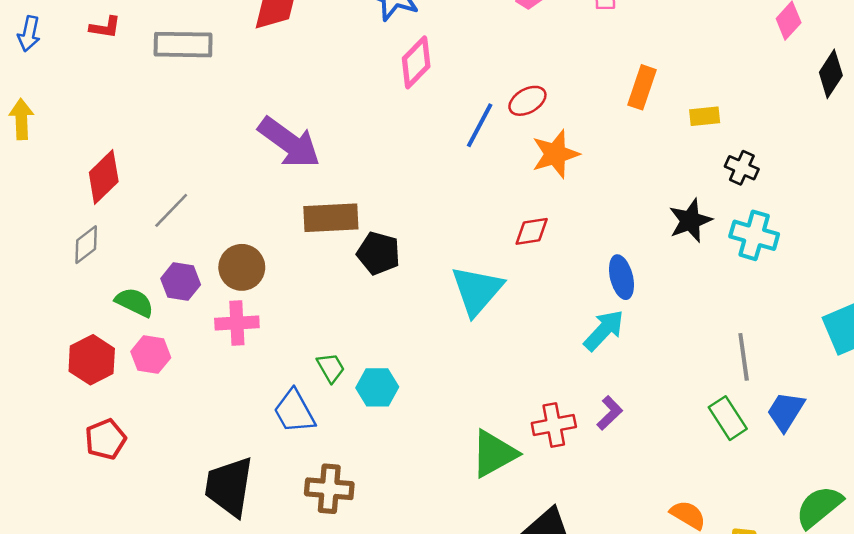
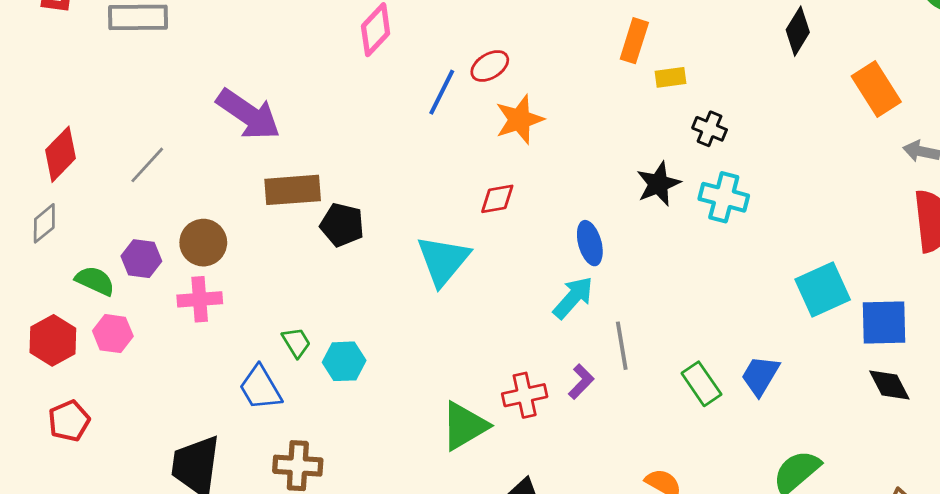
orange rectangle: (642, 87) -> (634, 41), moved
gray line: (171, 210) -> (147, 165), moved
gray line: (744, 357) -> (622, 346), moved

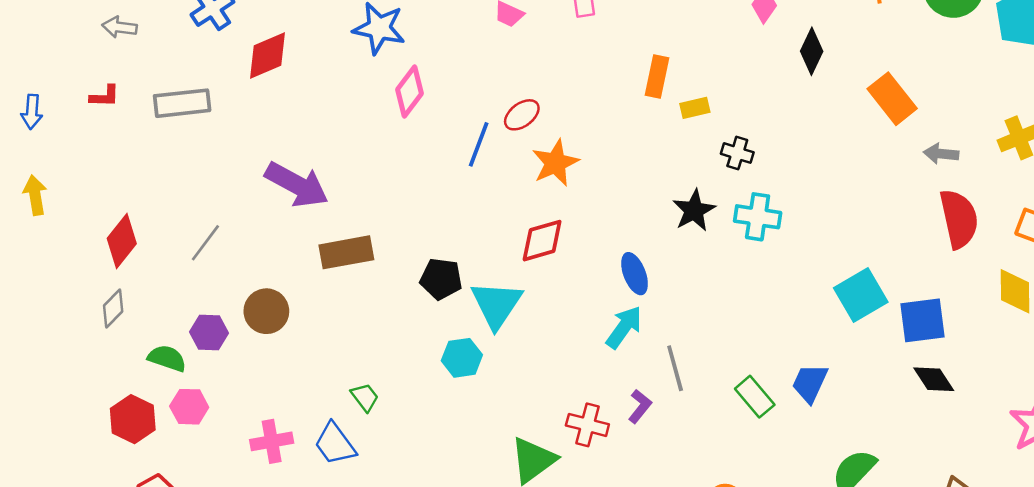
red diamond: (497, 199) -> (542, 241), size x1.4
black pentagon: (342, 225) -> (441, 279), moved
pink cross: (200, 299) -> (272, 441), moved
cyan hexagon: (344, 361) -> (462, 358), moved
red cross: (525, 395) -> (587, 425), turned 33

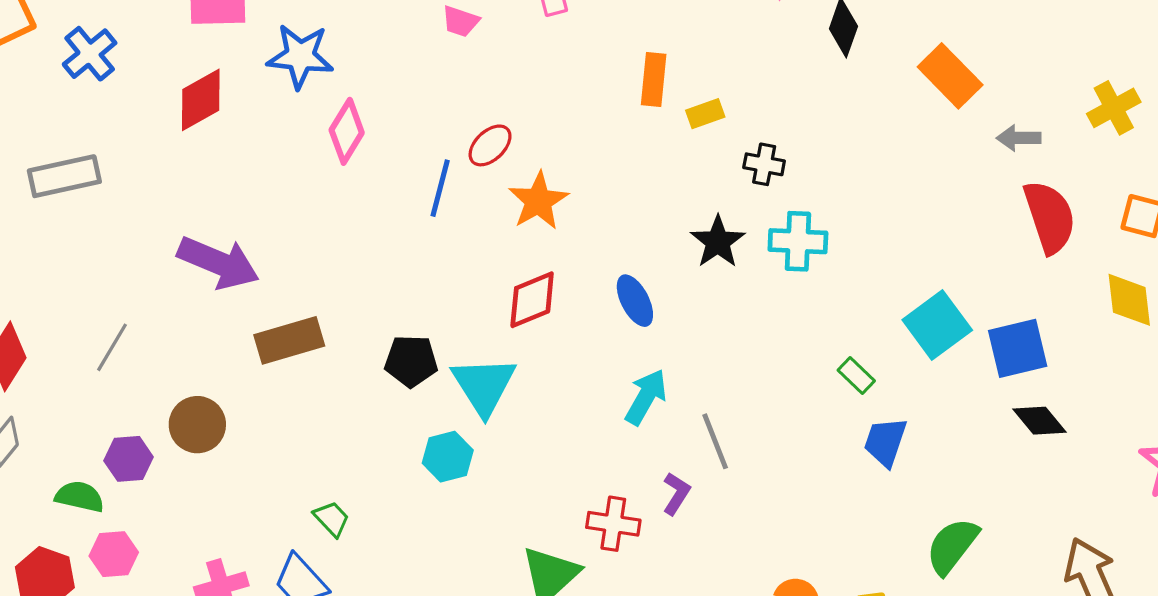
red diamond: (268, 55) -> (201, 100), moved
blue ellipse: (635, 274) -> (635, 301), moved
green rectangle: (755, 397) -> (856, 375), moved, size x0.7

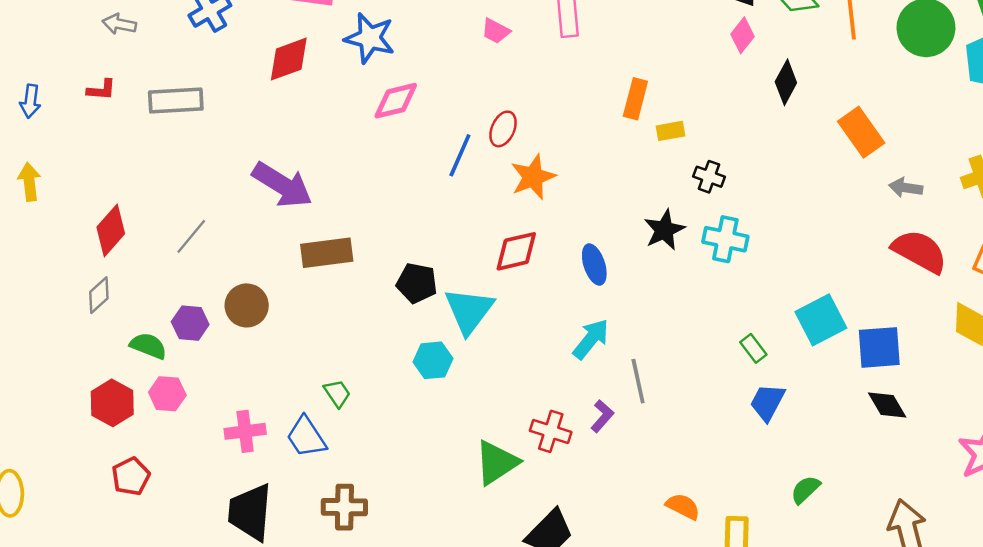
pink diamond: (347, 131) -> (396, 101), turned 36
red ellipse: (490, 145) -> (503, 129), turned -32
red semicircle: (1050, 217) -> (920, 251), turned -52
green semicircle: (952, 546) -> (805, 490), size x0.7

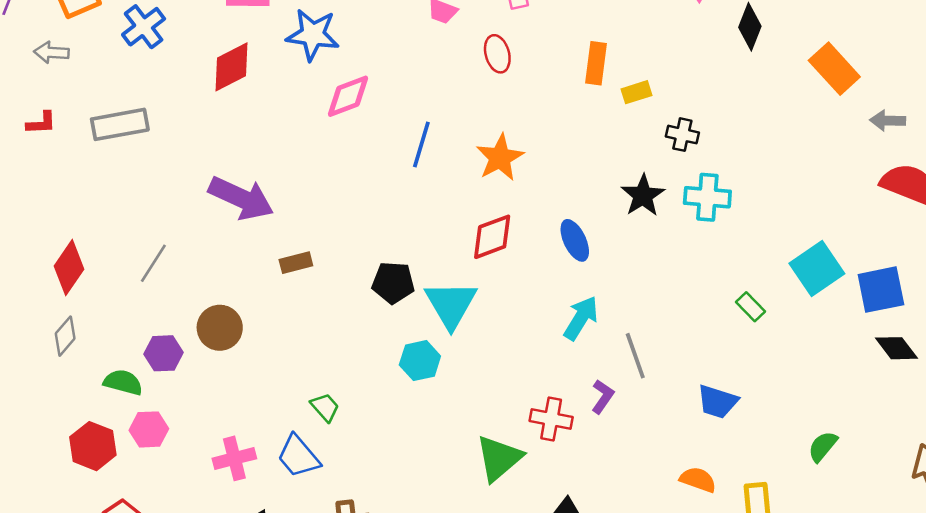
red ellipse: (503, 129) -> (497, 54), moved, turned -32
brown rectangle: (327, 253) -> (296, 263), size x0.6
blue trapezoid: (767, 402) -> (717, 402), moved, turned -93

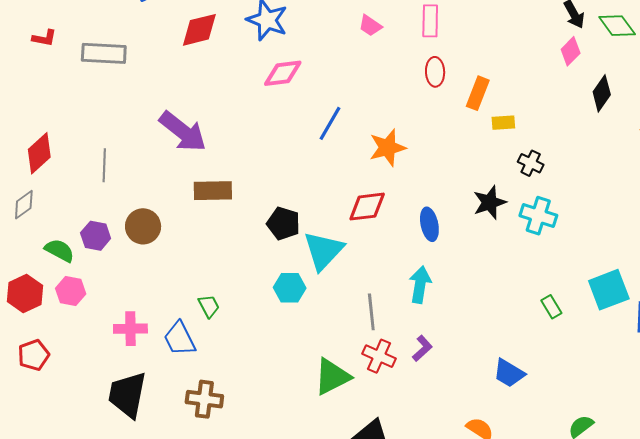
red ellipse: (497, 54) -> (435, 72), moved
gray line: (153, 263) -> (104, 165), turned -44
brown rectangle: (296, 263) -> (213, 191), size x1.5
cyan arrow: (581, 318) -> (420, 285), turned -36
gray line: (635, 356) -> (371, 312), moved

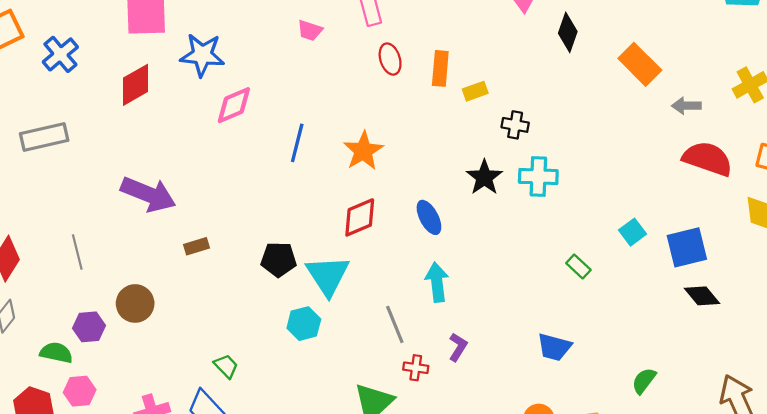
brown rectangle: (213, 191) -> (196, 246), size x0.6
cyan square: (609, 290) -> (633, 232), size x0.6
red cross: (379, 356) -> (416, 368), size x0.7

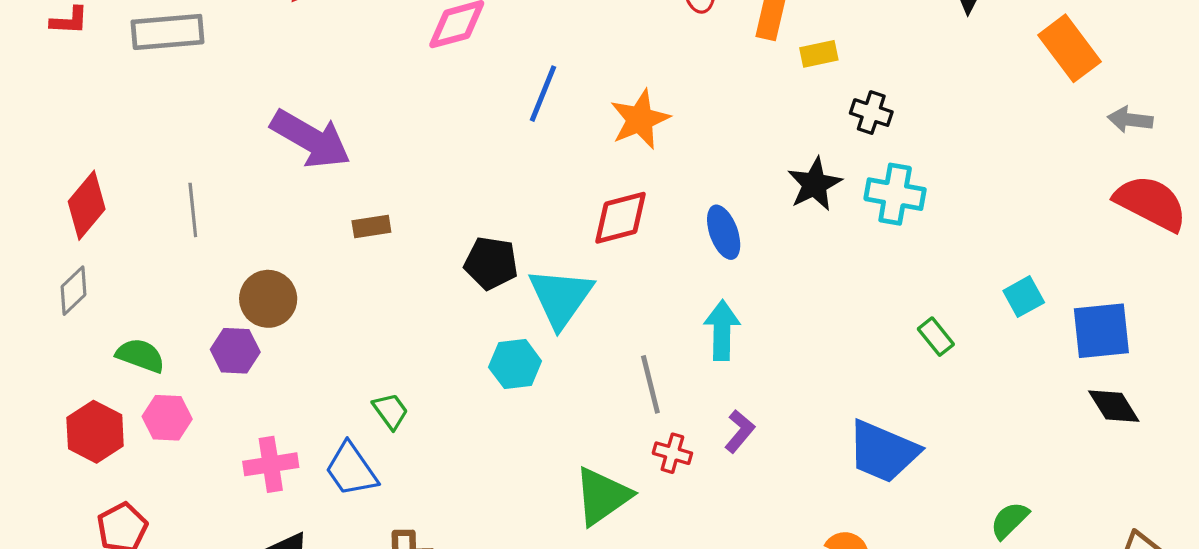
purple hexagon: (89, 327) -> (235, 351), moved
blue trapezoid: (554, 347) -> (883, 452), size x1.4

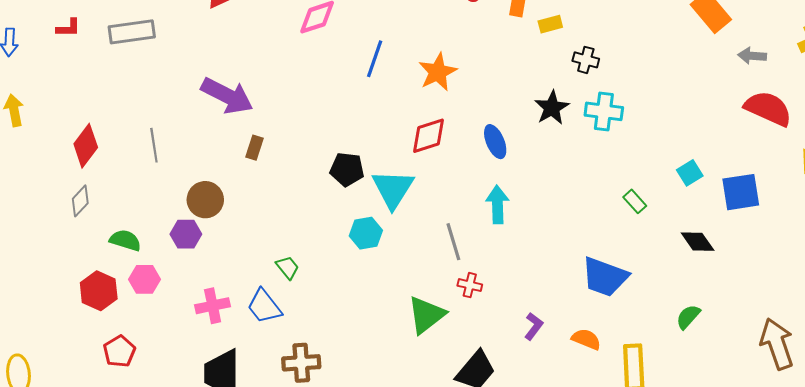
brown rectangle: (371, 226) -> (255, 148), moved, turned -60
black diamond: (1114, 406) -> (698, 242), moved
purple L-shape: (740, 431) -> (534, 326), moved

